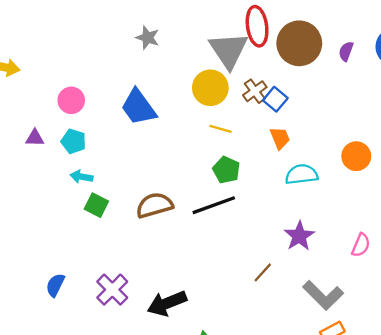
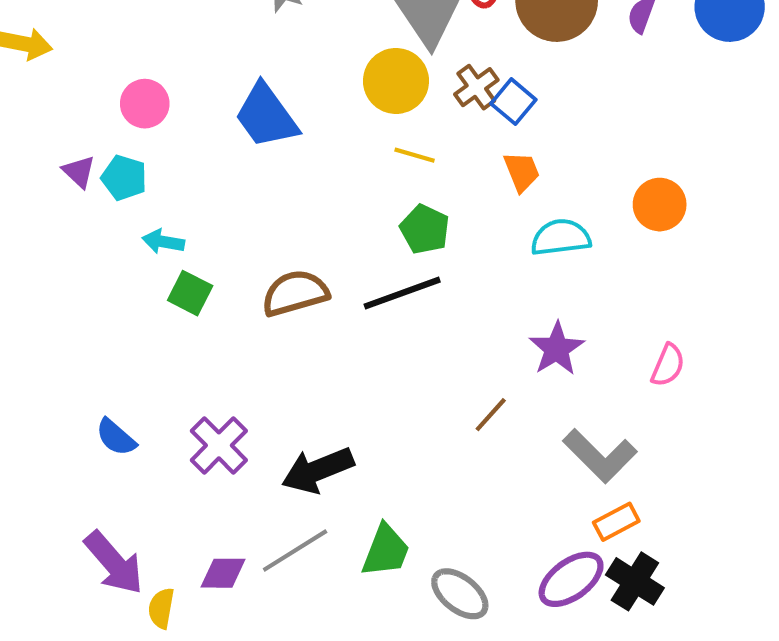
purple triangle: (35, 138) -> (79, 172), turned 42
cyan pentagon: (74, 141) -> (124, 178), moved
blue semicircle: (55, 285) -> (116, 437), turned -75

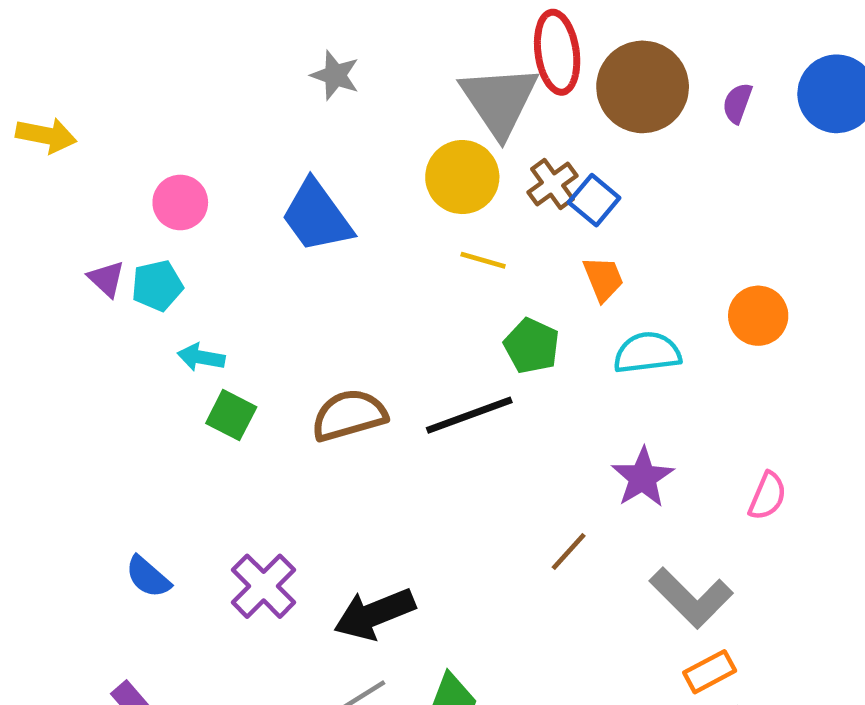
cyan pentagon: (124, 178) -> (157, 286), turned -30
green pentagon: (425, 229) -> (532, 346), moved

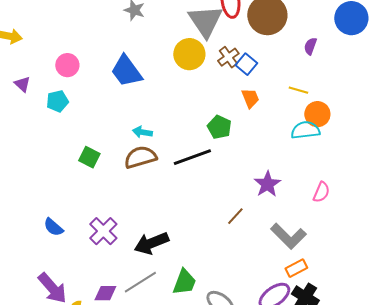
purple semicircle: (737, 103) -> (310, 46), moved
yellow line: (483, 260) -> (298, 90), moved
purple triangle: (106, 279) -> (22, 84), moved
cyan semicircle: (647, 353) -> (305, 130), moved
cyan arrow: (201, 357) -> (142, 132), moved

